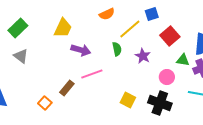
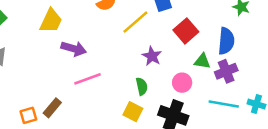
green semicircle: (117, 49) -> (142, 86), moved
brown rectangle: (67, 88) -> (52, 108), moved
orange square: (45, 103) -> (28, 115), turned 32

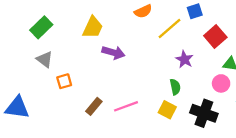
pink line: (88, 79) -> (126, 106), moved
pink circle: (182, 83) -> (221, 83), moved
orange square: (28, 115) -> (64, 81), moved

